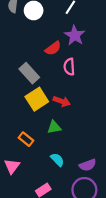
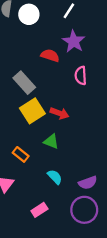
red semicircle: (53, 48) -> (50, 56), turned -126
pink semicircle: (69, 67) -> (81, 76), moved
green triangle: (54, 127) -> (51, 142), turned 32

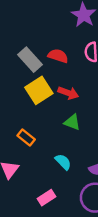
red semicircle: (50, 56) -> (58, 56), moved
green triangle: (51, 142) -> (72, 122), moved

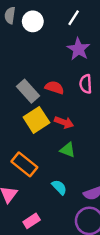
orange rectangle: (26, 138) -> (24, 164), size x1.5
pink rectangle: (47, 198) -> (32, 221), moved

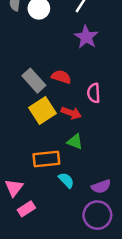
pink semicircle: (86, 84) -> (94, 93), moved
orange rectangle: (24, 164) -> (46, 159), moved, turned -45
pink rectangle: (32, 221) -> (26, 209), moved

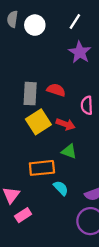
gray rectangle: (34, 81) -> (30, 94), turned 45

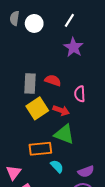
green triangle: (69, 151) -> (64, 134), size x1.5

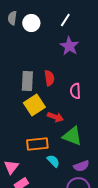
red semicircle: (53, 80) -> (49, 78), turned 63
red arrow: (61, 110) -> (55, 117), moved
green triangle: (64, 134) -> (72, 136), moved

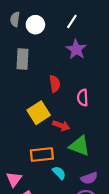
gray rectangle: (27, 81) -> (23, 59), moved

